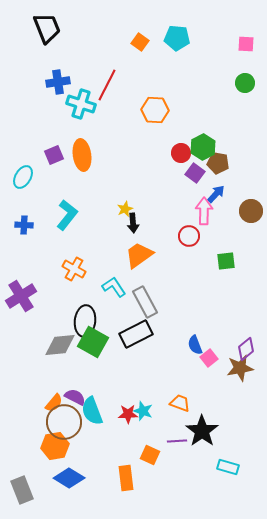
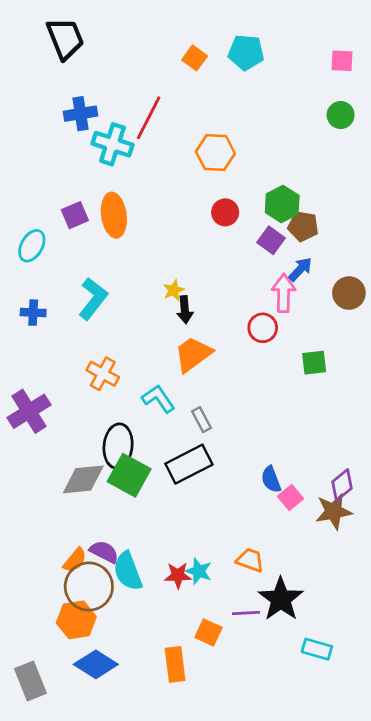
red circle: (181, 153) -> (225, 212), moved
gray rectangle: (145, 302) -> (201, 420), size x0.6

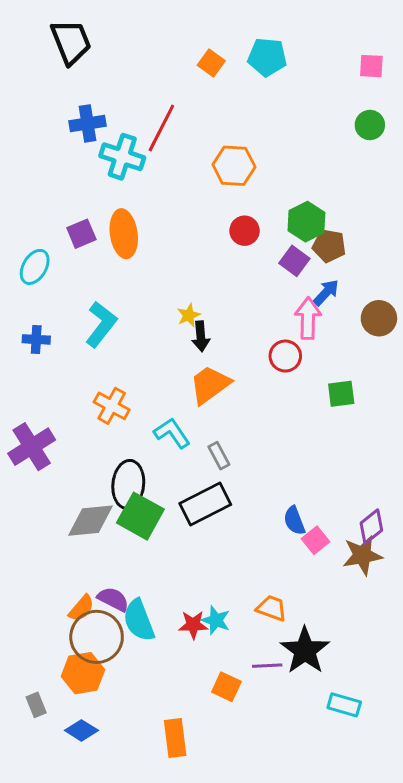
blue diamond: (96, 664) -> (81, 730), moved, size x0.7
orange rectangle: (175, 664) -> (175, 738), moved
gray rectangle: (30, 681) -> (36, 705), moved, size x0.6

